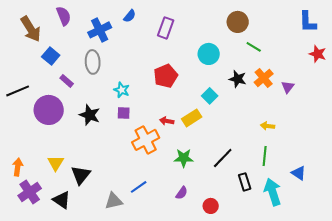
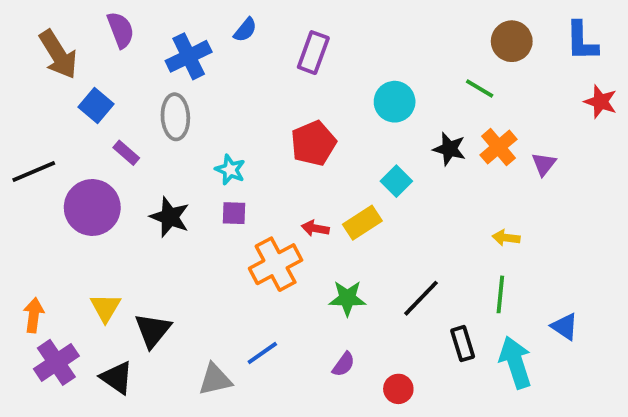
brown circle: (238, 22) -> (512, 41), moved

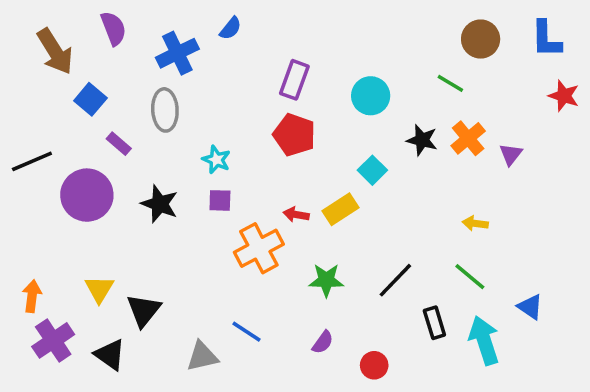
purple rectangle: (313, 53) -> (294, 80), moved
red pentagon: (313, 143) -> (294, 135), turned -30
green line: (500, 294) -> (470, 277), turned -56
blue line: (262, 353) -> (246, 332), turned 68

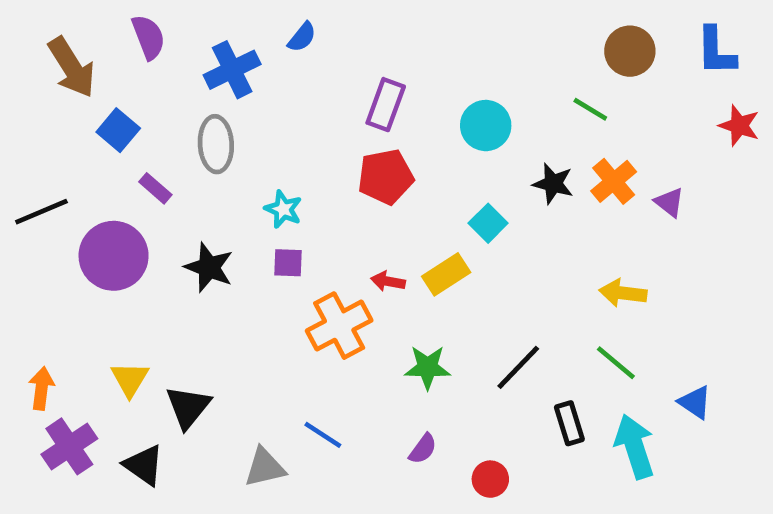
red pentagon: (294, 135) -> (386, 177), turned -30
purple triangle: (511, 154) -> (669, 202), turned -30
yellow arrow: (475, 223) -> (623, 293), size x1.4

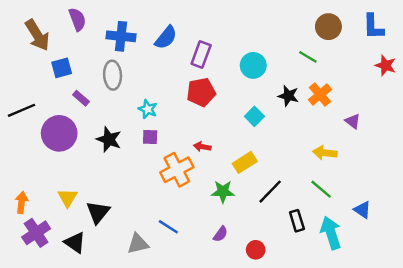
blue semicircle: (302, 37) -> (166, 38), moved, size x1.5
blue cross: (232, 70) -> (121, 36), turned 32
blue square: (118, 130) -> (62, 68), turned 35
purple triangle: (669, 202) -> (353, 121), moved
yellow rectangle: (446, 274) -> (245, 162), moved

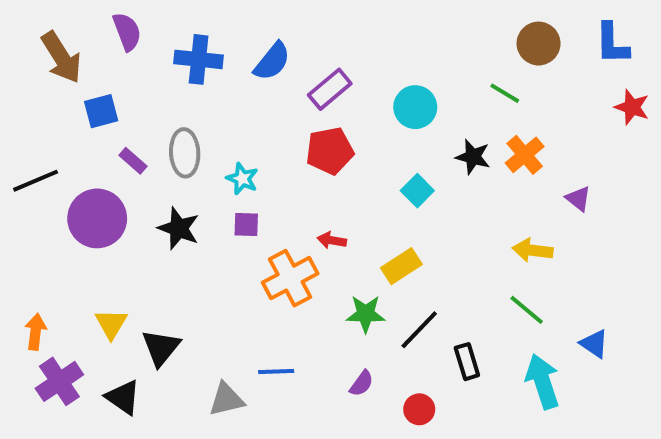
purple rectangle: (201, 55) -> (330, 89), turned 30
gray ellipse: (113, 75) -> (185, 153), moved
black line: (270, 192) -> (419, 330), moved
black rectangle: (297, 221) -> (467, 362), moved
blue line: (168, 227) -> (276, 372), turned -35

